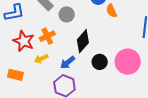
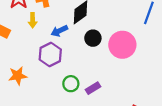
yellow arrow: (41, 59) -> (33, 20), turned -80

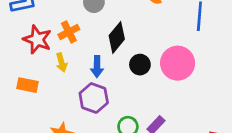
blue arrow: (59, 31) -> (97, 67), turned -49

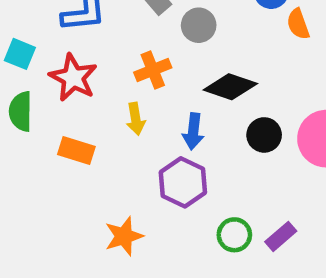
black diamond: (117, 37) -> (230, 87), turned 64
red star: (37, 39) -> (73, 78), moved

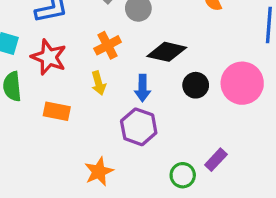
green circle: (234, 235) -> (183, 175), moved

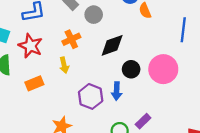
black diamond: (167, 52) -> (112, 45), turned -35
blue arrow: (143, 88) -> (117, 91), moved
orange rectangle: (57, 111) -> (34, 83), turned -36

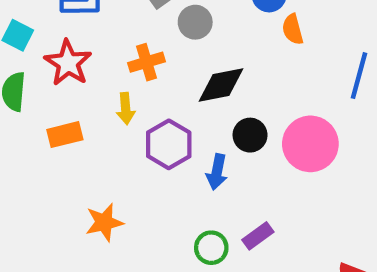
purple hexagon: (91, 96) -> (169, 144), moved

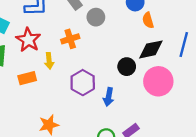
black diamond: (221, 85) -> (151, 49), moved
yellow arrow: (126, 109) -> (49, 61), moved
black circle: (250, 135) -> (127, 67), moved

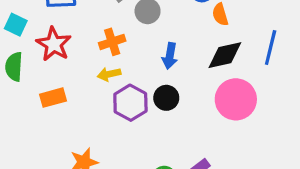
yellow arrow: (49, 61) -> (109, 74), moved, turned 84
black circle: (127, 67) -> (166, 98), moved
blue arrow: (109, 97) -> (170, 56), moved

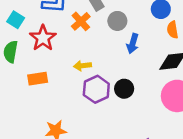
orange cross: (112, 42) -> (81, 21), moved, turned -30
blue arrow: (170, 56) -> (133, 44), moved

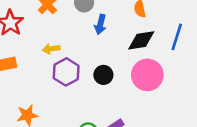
black circle: (124, 89) -> (103, 75), moved

